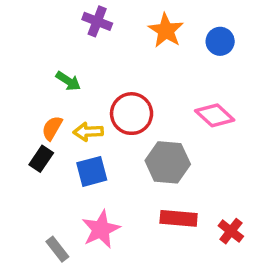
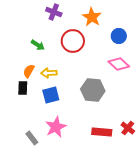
blue circle: (220, 41) -> (119, 36), moved
red circle: (132, 114) -> (73, 41), moved
black rectangle: (41, 159) -> (23, 88), turned -32
red rectangle: (179, 218) -> (102, 132), moved

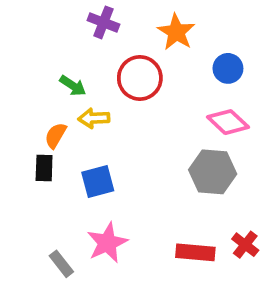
yellow arrow: (49, 73) -> (94, 118), moved
gray hexagon: (93, 90) -> (213, 172), moved

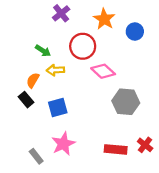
purple cross: (103, 22) -> (61, 13), turned 30
blue circle: (228, 68) -> (135, 32), moved
pink diamond: (228, 122) -> (103, 71), moved
black rectangle: (44, 168) -> (26, 100), turned -42

